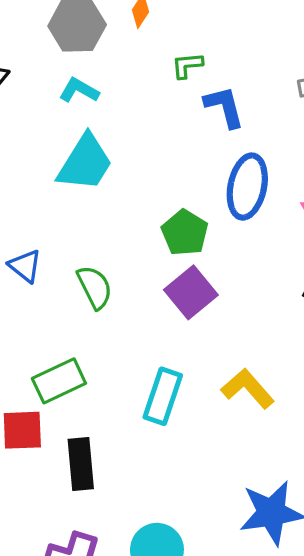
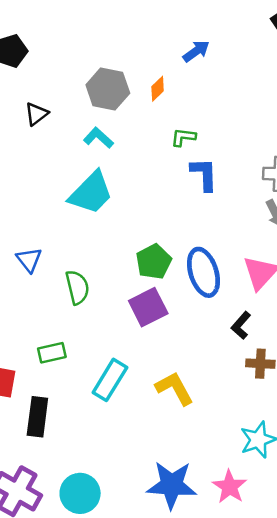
blue ellipse: (247, 187) -> (203, 272), moved, turned -42
green rectangle: (59, 381) -> (52, 353), moved, size x0.7

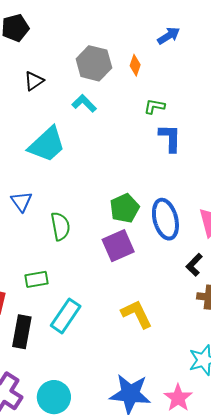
orange diamond: (158, 89) -> (135, 65), turned -30
cyan trapezoid: (91, 193) -> (47, 144), moved
cyan rectangle: (110, 380) -> (66, 316), moved

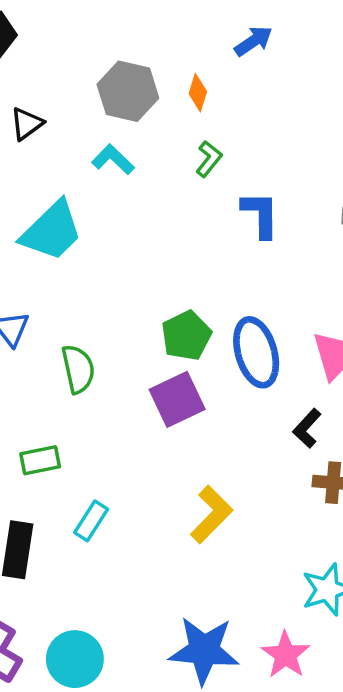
green L-shape: (154, 106) -> (209, 159), moved, turned 120
yellow L-shape: (137, 314) -> (211, 515), turned 72
cyan rectangle: (66, 316) -> (91, 521), size x0.7

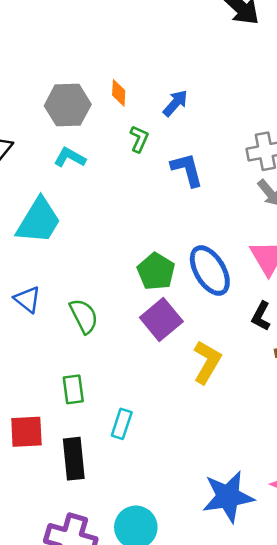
blue arrow: (253, 41) -> (175, 103), moved
green rectangle: (40, 460) -> (73, 389), turned -72
yellow L-shape: (211, 515) -> (207, 362), moved

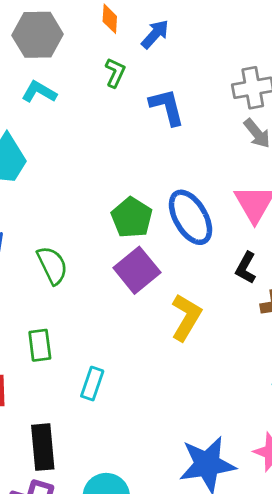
orange diamond: (119, 93) -> (110, 19), moved
black rectangle: (74, 459) -> (43, 447), moved

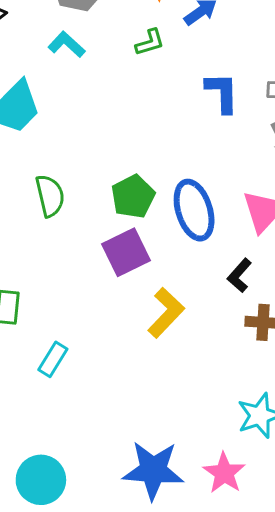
green L-shape: (115, 73) -> (150, 42), turned 36
blue L-shape: (167, 107) -> (222, 93), moved
green semicircle: (52, 265) -> (50, 196), moved

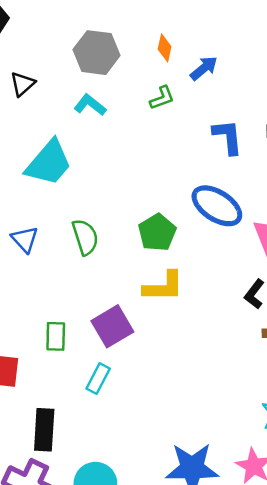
blue ellipse: (194, 210) -> (217, 206), moved, turned -36
purple square: (126, 252) -> (112, 326), moved
yellow L-shape: (166, 313) -> (163, 287), moved, turned 51

